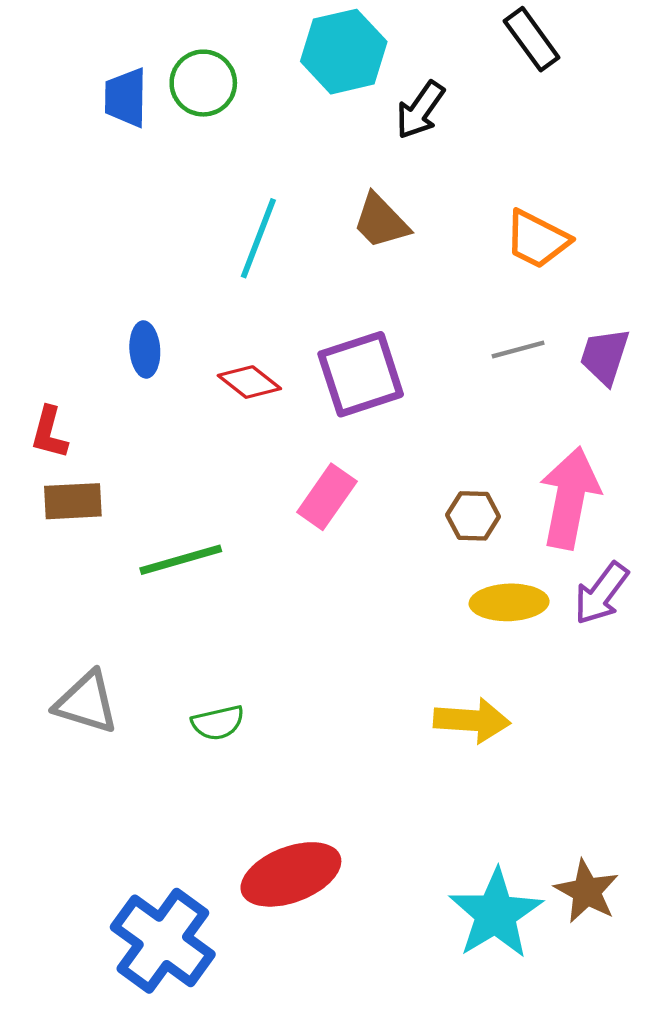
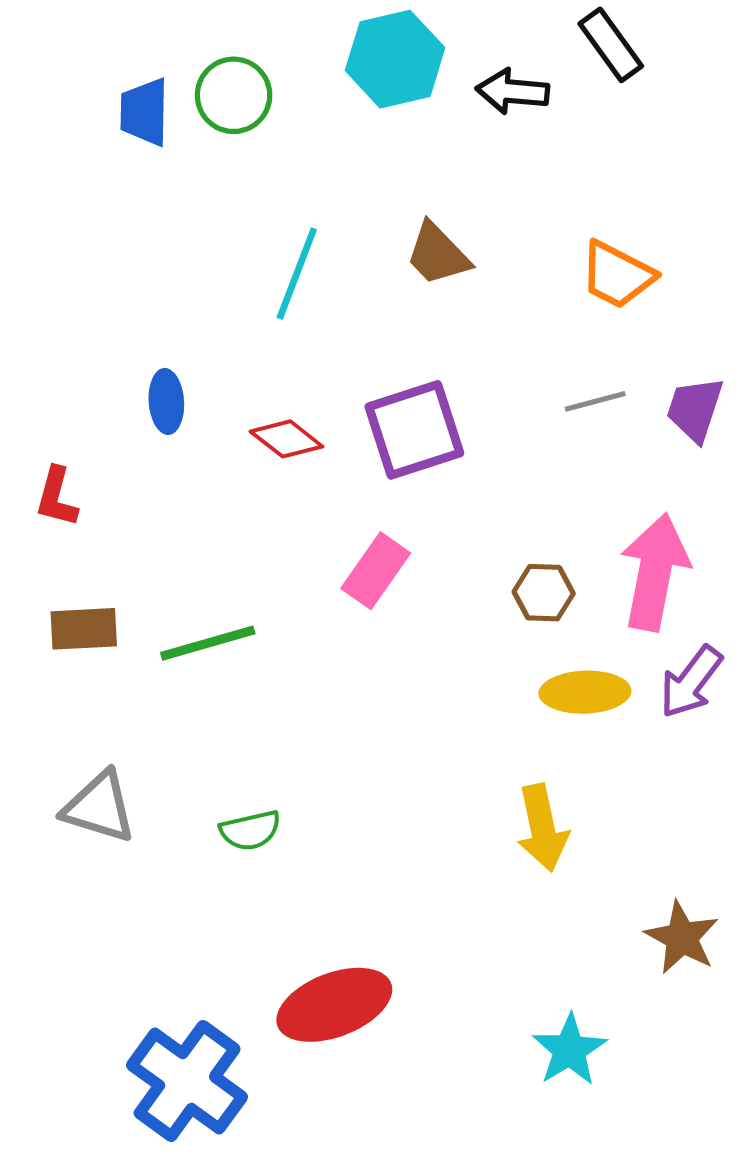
black arrow: (420, 110) -> (513, 91), moved, turned 60
brown rectangle: (73, 501) -> (84, 629), moved
yellow arrow: (472, 720) -> (542, 828), turned 74
brown star: (587, 891) -> (682, 938), moved
cyan star: (496, 914) -> (569, 1050), size x0.7

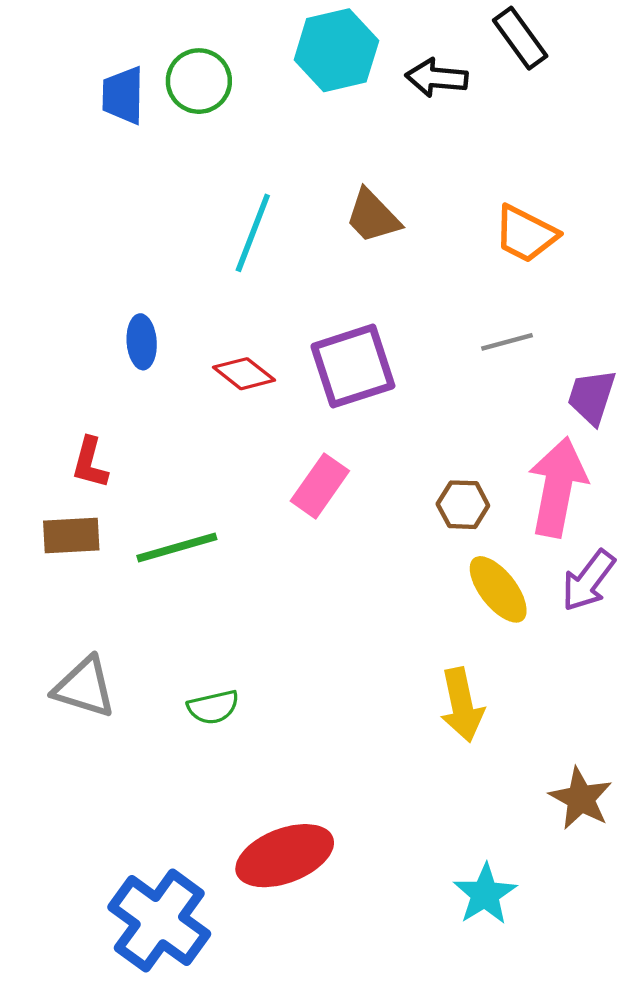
purple trapezoid: (695, 409) -> (592, 397), moved
red L-shape: (57, 497) -> (90, 463), moved
yellow ellipse: (585, 692) -> (498, 589), turned 54

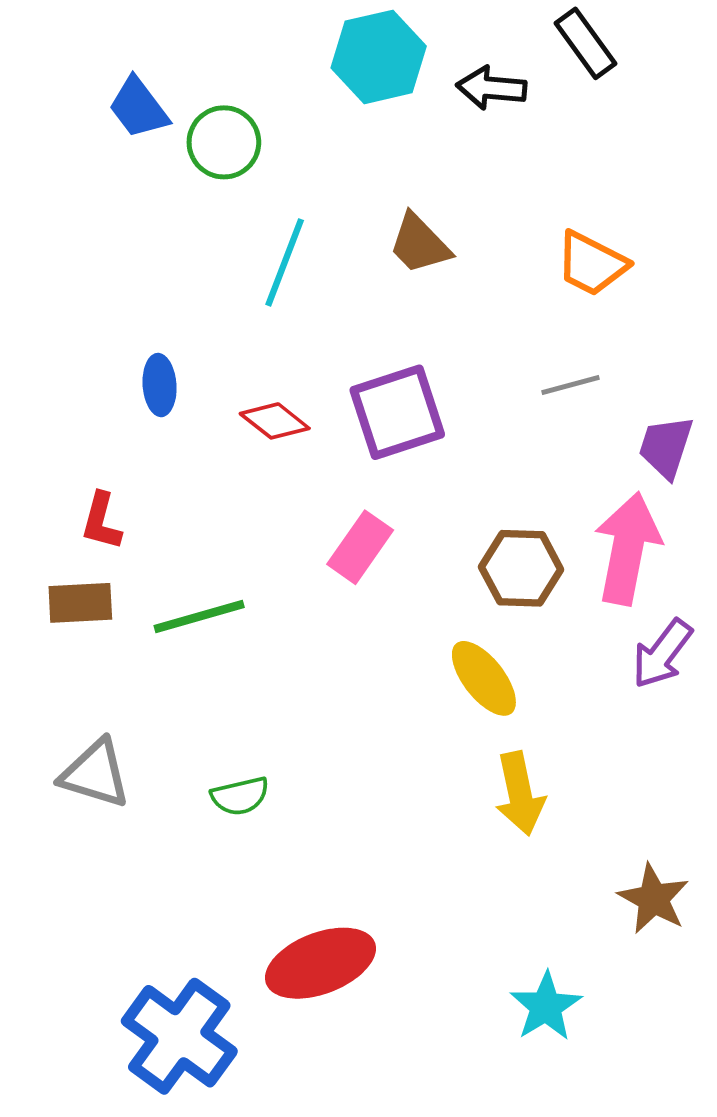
green circle: (199, 81) -> (224, 142), moved
blue trapezoid: (123, 95) -> (138, 108), turned -38
brown hexagon: (463, 505) -> (521, 568), size x1.4
yellow ellipse: (498, 589) -> (484, 678), moved

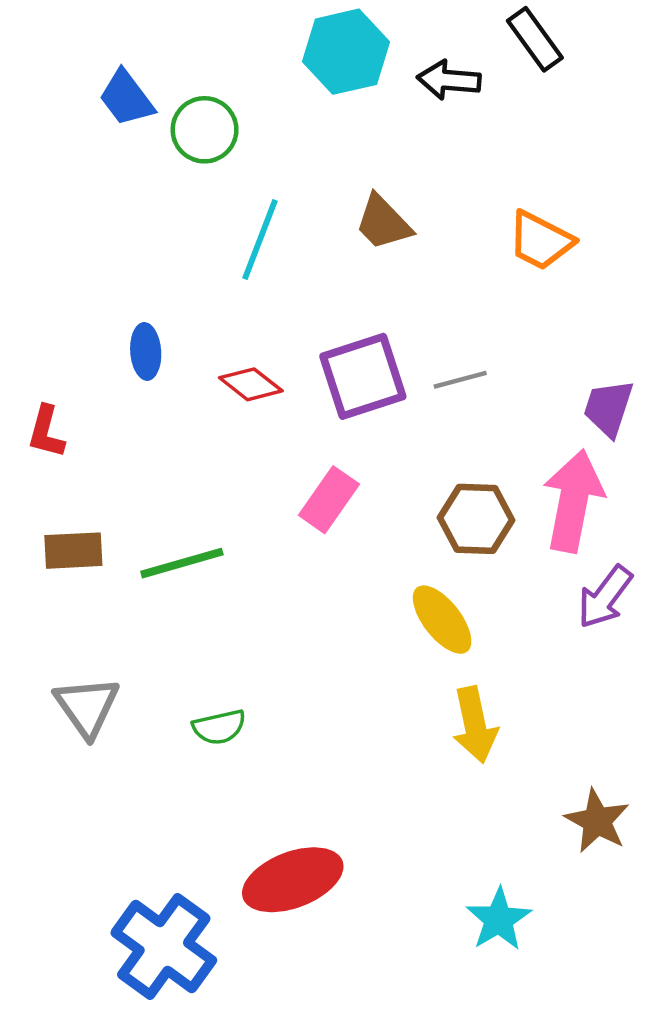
gray line: (571, 385) -> (460, 380), moved
red L-shape: (101, 521) -> (46, 432), moved
gray triangle: (95, 774) -> (87, 707), turned 38

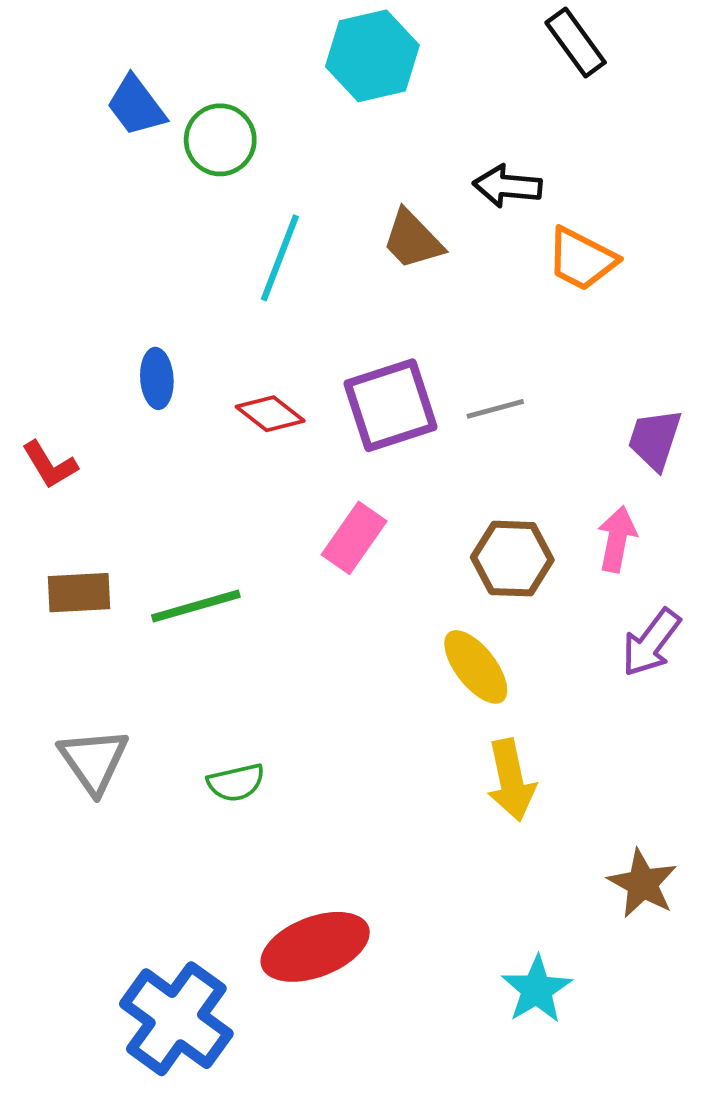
black arrow: (449, 80) -> (507, 186), moved
red L-shape: (46, 432) -> (50, 465), turned -46
pink arrow: (573, 501) -> (617, 539), size x0.6

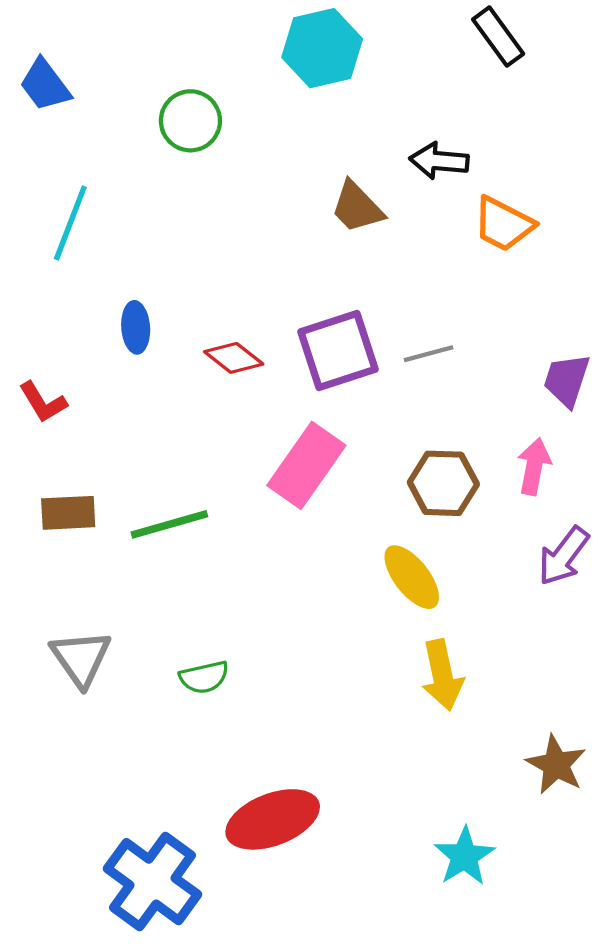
blue trapezoid: (136, 106) -> (45, 85), moved
cyan line: (280, 258) -> (70, 223), moved
pink rectangle: (354, 538) -> (306, 465), size x1.4

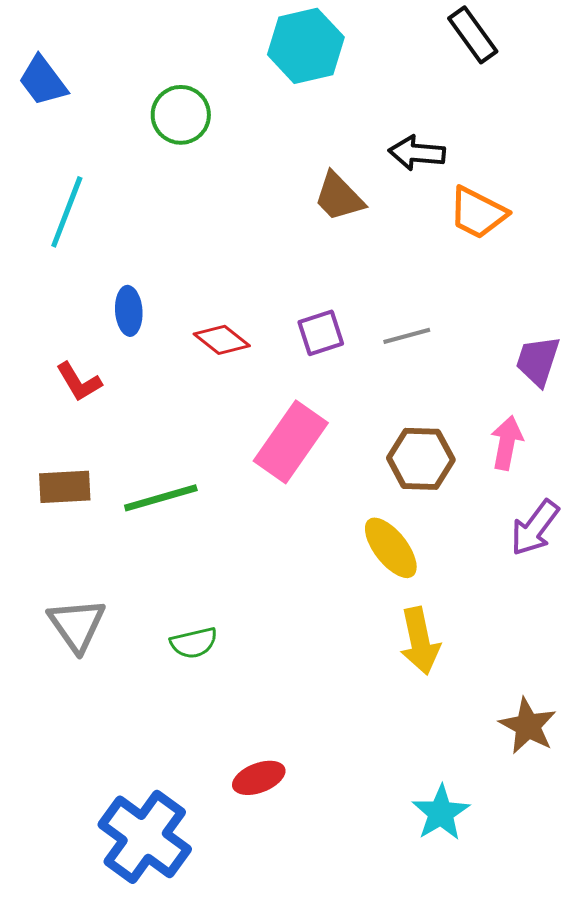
purple square: (338, 351) -> (321, 333), size x0.6
red L-shape: (43, 402) -> (79, 382), moved
red ellipse: (273, 819) -> (259, 778), size x0.6

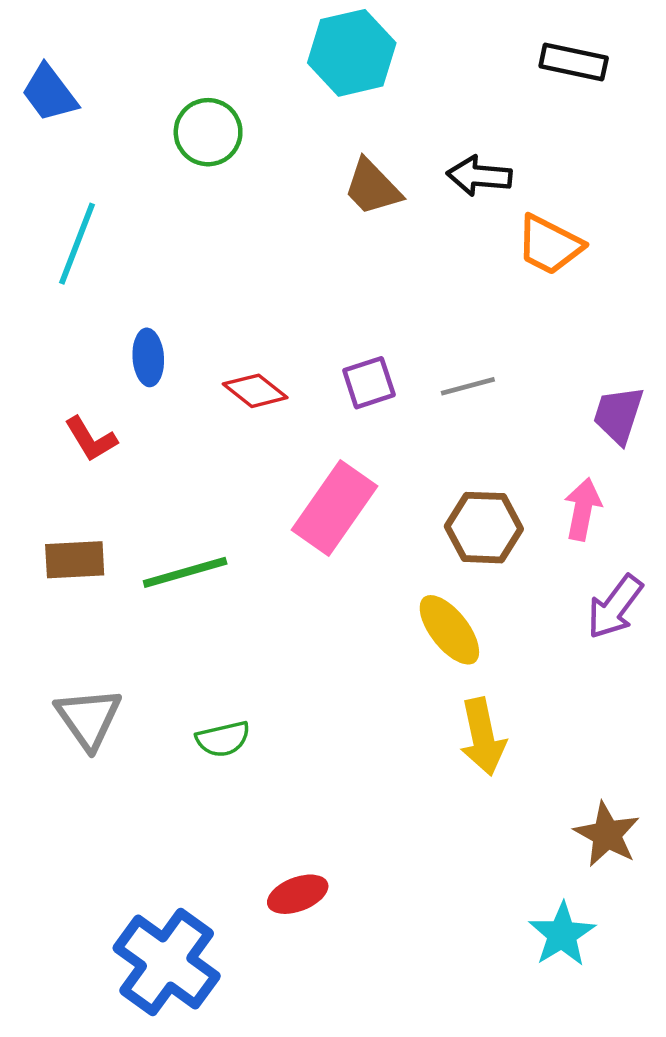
black rectangle: (473, 35) -> (574, 62), moved, turned -42
brown trapezoid: (339, 197) -> (372, 187), moved
cyan star: (441, 813) -> (562, 934), moved

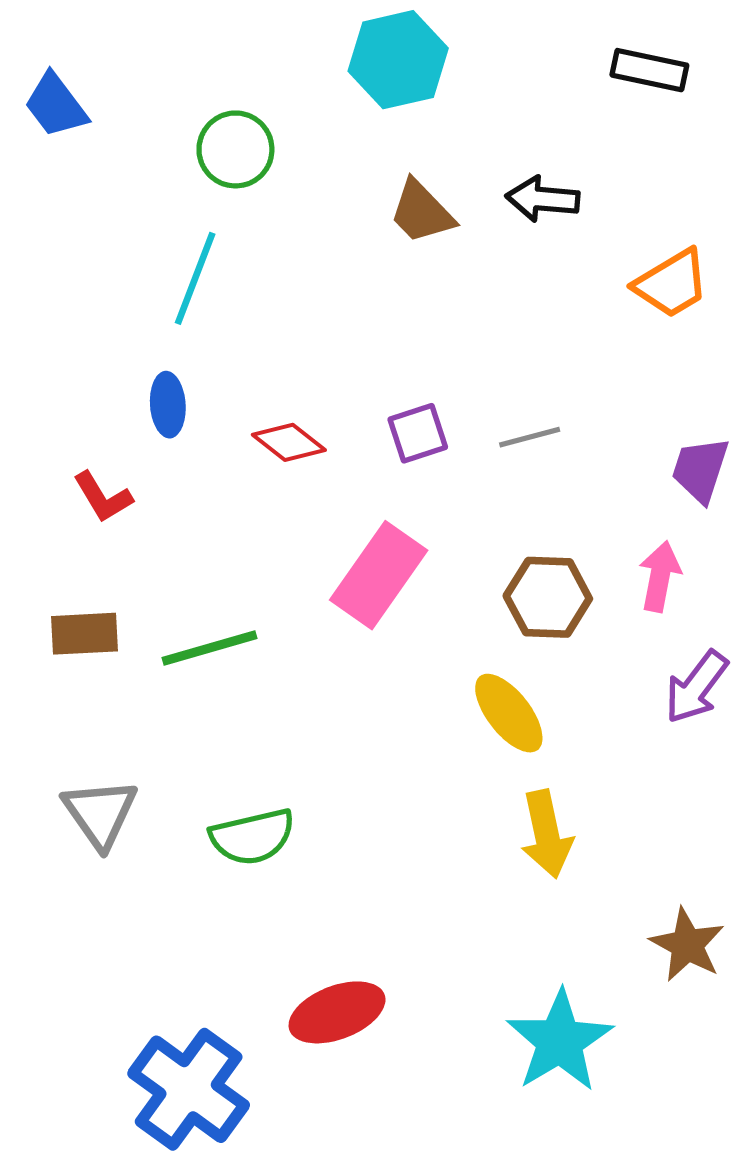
cyan line: (77, 244) -> (195, 278), moved
orange trapezoid: (549, 245) -> (672, 284), moved, turned -58
green semicircle: (223, 739) -> (252, 837), size x1.4
red ellipse: (298, 894) -> (337, 1012), size x1.4
cyan star: (562, 934) -> (560, 1041), moved, size x1.4

